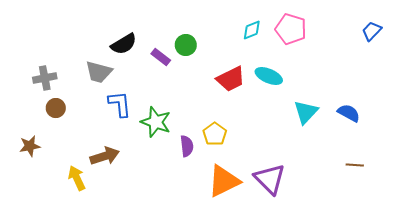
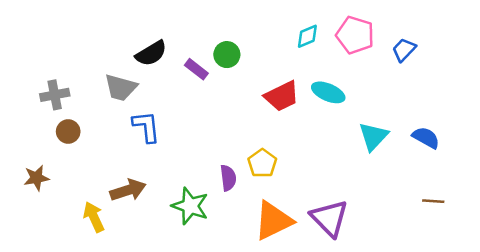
blue trapezoid: (372, 31) -> (404, 50), moved
green star: (156, 122) -> (190, 206), moved

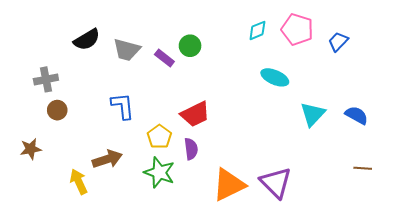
black semicircle: (151, 53) -> (87, 40), moved
gray trapezoid: (121, 88) -> (127, 50), moved
red trapezoid: (282, 96) -> (195, 114), moved
yellow pentagon: (262, 163) -> (159, 137), moved

